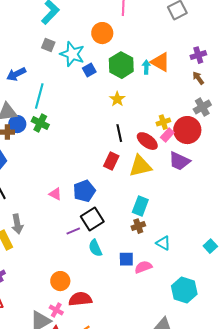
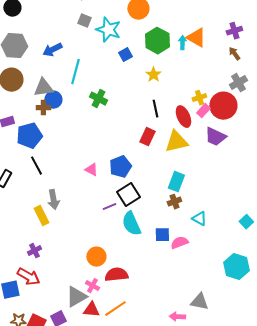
blue square: (89, 70) -> (125, 55), moved
green cross: (40, 123) -> (98, 99), moved
red ellipse: (147, 141) -> (183, 117), turned 30
cyan semicircle: (95, 248) -> (131, 224), size x1.4
cyan hexagon: (184, 290) -> (236, 267), moved

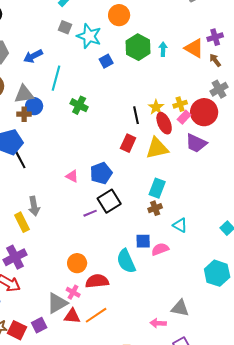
orange triangle: (196, 38) -> (194, 48), moved
yellow star: (153, 75) -> (156, 107), moved
black line: (36, 166) -> (20, 159), moved
cyan semicircle: (131, 224) -> (126, 261), moved
purple cross: (34, 251) -> (15, 257), size x1.6

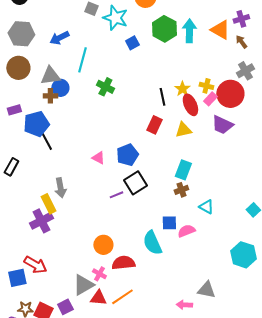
cyan arrow: (163, 49) -> (189, 31), size x1.6
yellow cross: (180, 104) -> (206, 86), turned 32
yellow triangle: (157, 148) -> (183, 130), size x0.7
purple cross: (15, 257) -> (41, 221), moved

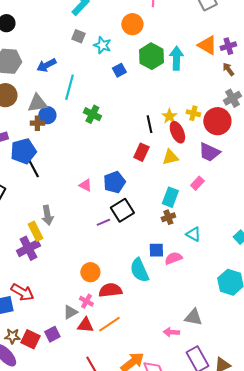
cyan star: (115, 18) -> (102, 45), size x0.7
orange triangle: (220, 30) -> (207, 45), moved
pink rectangle: (210, 99) -> (197, 183), moved
gray triangle: (83, 285) -> (70, 312), size x0.7

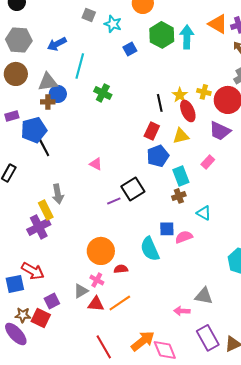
blue pentagon: (114, 182) -> (158, 156), moved
cyan rectangle: (170, 197) -> (181, 176), turned -42
orange circle: (90, 272) -> (101, 251), size x1.4
red semicircle: (110, 290) -> (121, 269), size x0.6
purple square: (52, 334) -> (52, 301), moved

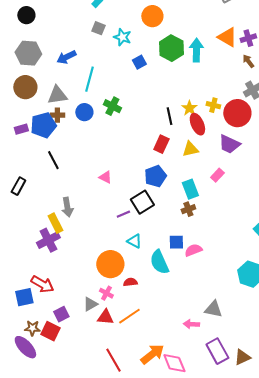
blue circle: (58, 94) -> (84, 112), moved
blue pentagon: (34, 130) -> (43, 125), moved
blue pentagon: (158, 156) -> (155, 176), moved
cyan triangle: (204, 213) -> (134, 241), moved

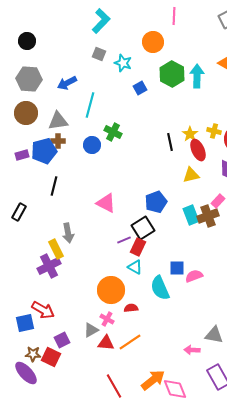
blue circle: (84, 112) -> (92, 145), moved
red rectangle: (161, 144) -> (138, 247), moved
black line: (53, 160) -> (54, 186), turned 42
pink triangle: (105, 177) -> (106, 203), size x1.5
brown cross: (188, 209) -> (208, 216), moved, size x1.5

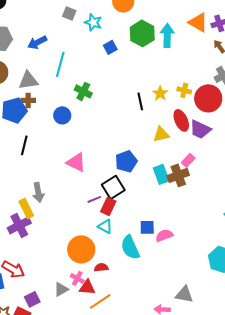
blue circle: (92, 145) -> (62, 115), moved
red ellipse: (198, 150) -> (181, 120), moved
red triangle: (106, 343) -> (87, 287), moved

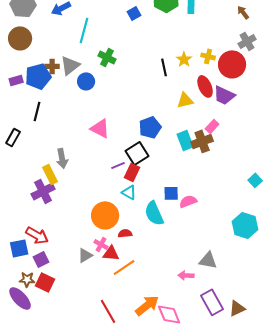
gray triangle: (28, 80) -> (70, 65), moved, turned -30
black line: (24, 145) -> (37, 111), moved
purple square: (32, 299) -> (41, 259), moved

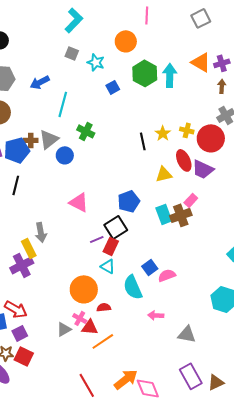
brown arrow: (243, 12) -> (222, 86), turned 40
blue square: (171, 193) -> (150, 267), turned -35
pink arrow: (186, 275) -> (156, 315), moved

